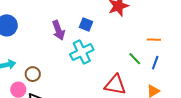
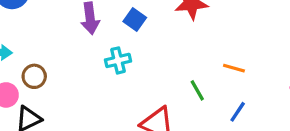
cyan cross: (82, 52) -> (118, 60), size x0.7
blue line: (155, 63) -> (238, 112), moved

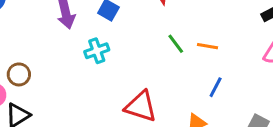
green line: (197, 90) -> (176, 44), moved

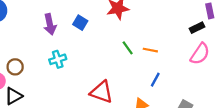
cyan cross: (97, 51) -> (58, 59), moved

